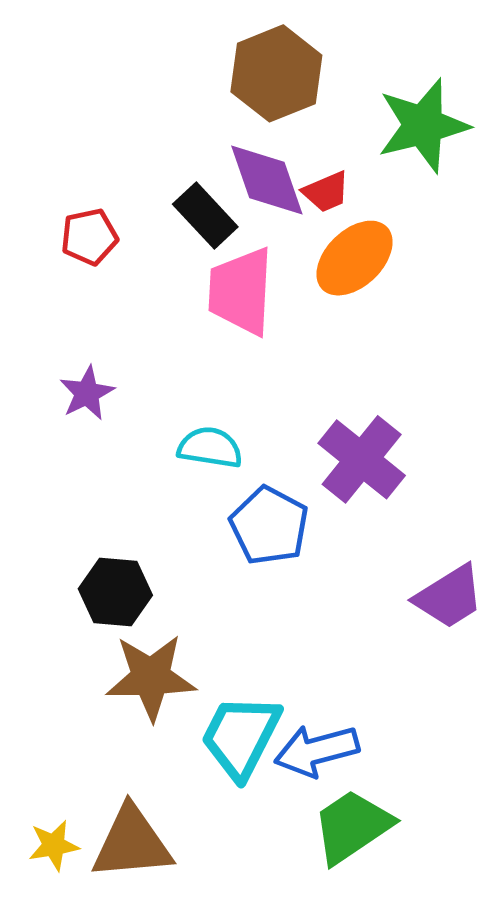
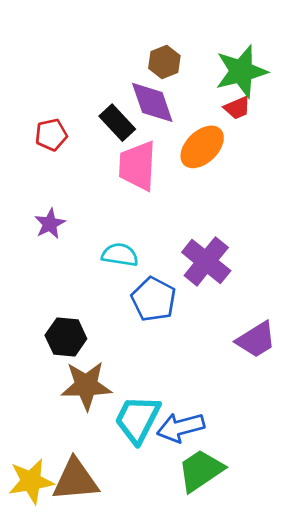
brown hexagon: (276, 73) -> (164, 62), moved, size x0.6
red trapezoid: (326, 192) -> (237, 108), moved
yellow star: (54, 845) -> (31, 481), size x1.6

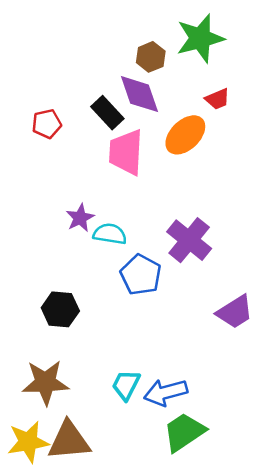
green star: (241, 71) -> (200, 38), moved
purple star: (50, 224) -> (80, 218), moved
brown star: (86, 386) -> (45, 382), moved
cyan trapezoid: (137, 419) -> (126, 385), size x0.7

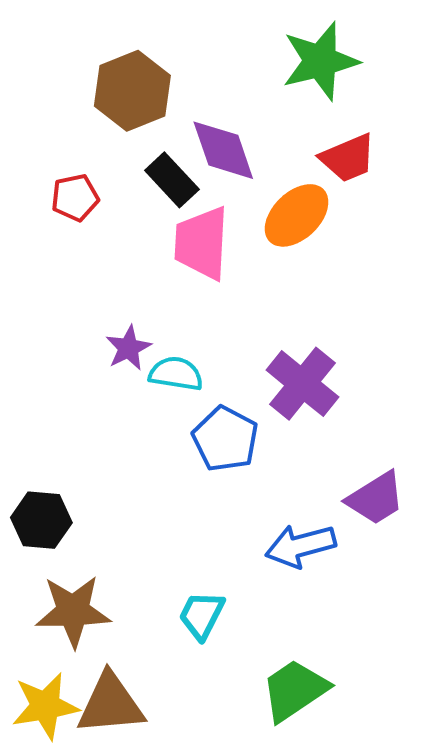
brown hexagon: (151, 57) -> (132, 91), moved, size x1.6
red trapezoid: (218, 99) -> (348, 158), size x1.4
black hexagon: (60, 309) -> (41, 520), moved
blue arrow: (166, 392) -> (301, 546), moved

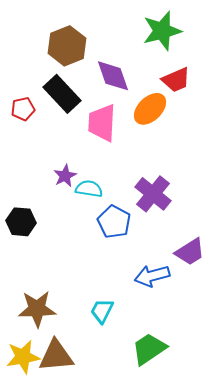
black rectangle: (172, 180) -> (62, 94), moved, size x1.4
red pentagon: (75, 198) -> (23, 109), moved
black hexagon: (41, 520) -> (21, 222), moved

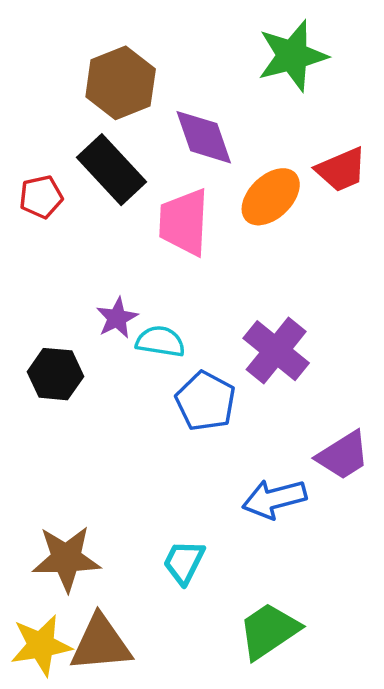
red trapezoid: (176, 80) -> (341, 170), moved
black hexagon: (21, 222) -> (55, 374), moved

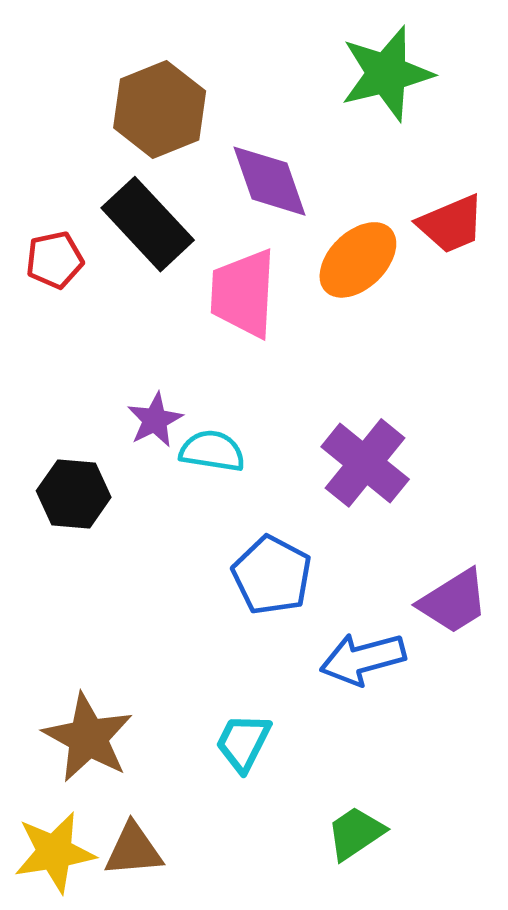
blue pentagon: (206, 401) -> (272, 575), moved
brown star: (66, 558) -> (88, 738), turned 30
green trapezoid: (269, 631) -> (356, 833), size x0.7
brown triangle: (101, 643) -> (133, 850), size x0.7

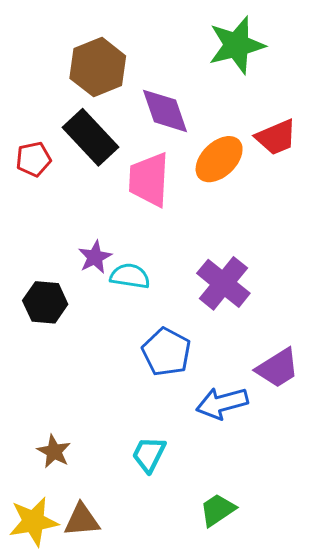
brown star: (88, 738) -> (54, 451), size x0.6

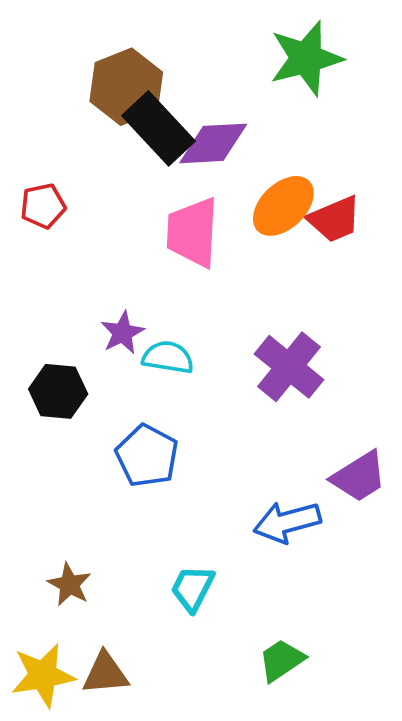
purple diamond: (165, 111) -> (213, 143), turned -74
black rectangle: (90, 137) -> (158, 128), moved
red trapezoid: (276, 137) -> (334, 219), moved
blue pentagon: (166, 352) -> (147, 456), moved

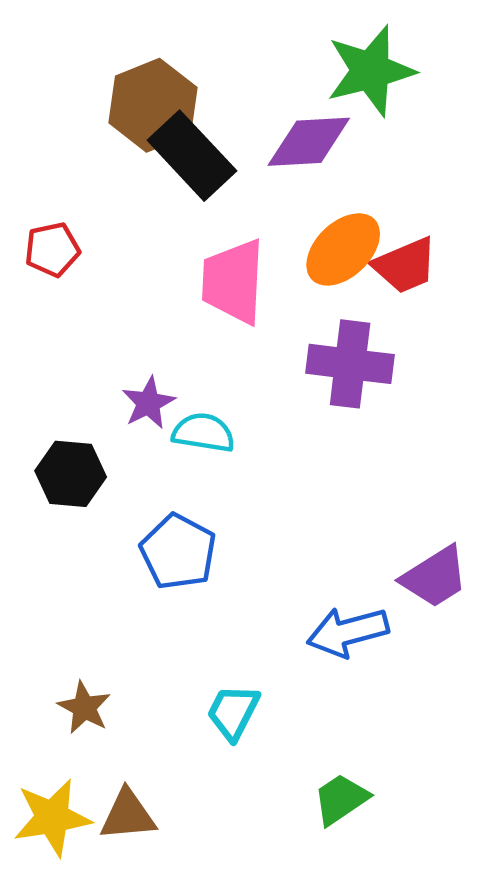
purple diamond: (213, 143) -> (309, 142), moved
purple cross: (289, 367) -> (350, 364), moved, turned -32

